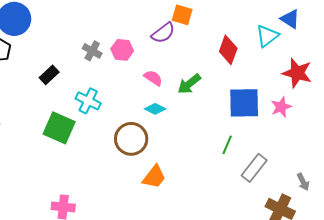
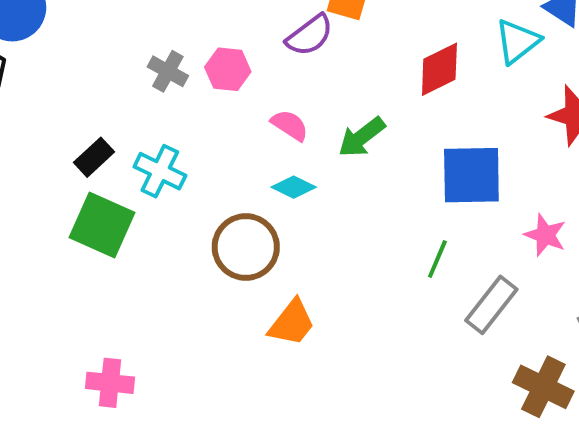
red diamond: (228, 50) -> (439, 69), turned 44
black rectangle: (49, 75) -> (94, 157), moved
pink star: (281, 107) -> (545, 235), moved, turned -30

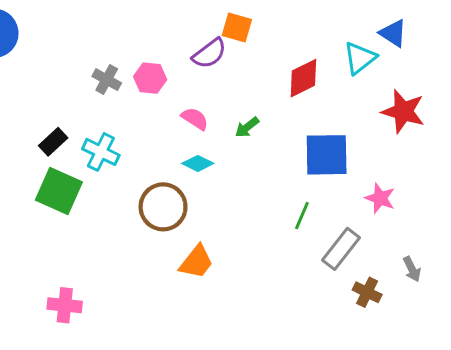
green arrow: (362, 137) -> (247, 127), size x0.7
brown cross: (543, 387) -> (367, 292), moved, size x0.7

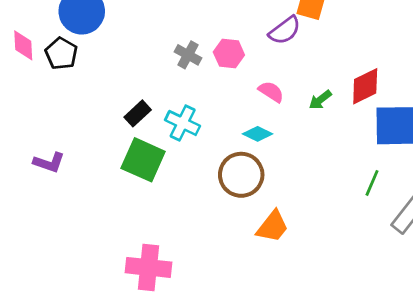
red diamond: (303, 78) -> (365, 86), moved
cyan diamond: (198, 163) -> (258, 134), moved
pink cross: (65, 305) -> (149, 267), size x1.4

